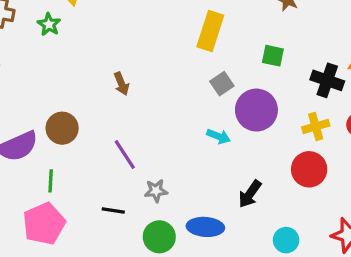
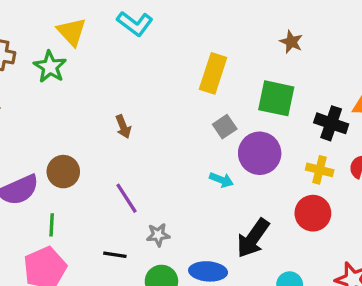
green star: (49, 24) -> (50, 67), size x1.4
green square: (273, 56) -> (276, 98), size x1.6
yellow cross: (316, 126) -> (320, 170), turned 30
black arrow: (250, 194) -> (253, 238), size x1.4

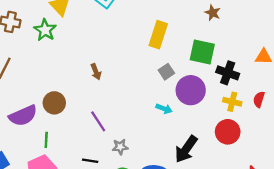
black cross: (331, 123) -> (228, 73), moved

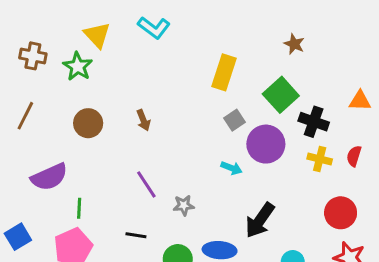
green square: (202, 52) -> (281, 95), turned 36
brown circle: (54, 103) -> (88, 123), moved
red circle: (228, 132) -> (341, 213), moved
gray star: (120, 147) -> (184, 205), moved

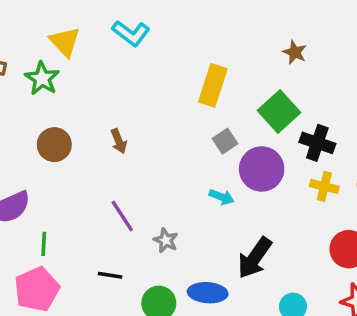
gray star: (184, 205) -> (166, 240), turned 30

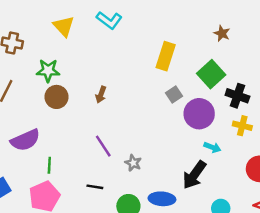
green star: (42, 78) -> (48, 71), moved, turned -30
brown arrow: (119, 141) -> (101, 95), turned 42
cyan arrow: (222, 197) -> (212, 147), moved

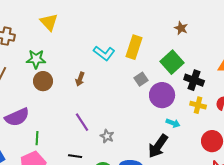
cyan L-shape: (109, 20) -> (104, 53), moved

